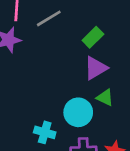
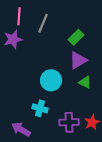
gray line: (49, 18) -> (43, 23), turned -36
cyan circle: (78, 112) -> (51, 80), moved

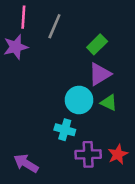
cyan circle: (51, 80) -> (79, 100), moved
cyan cross: (40, 108) -> (65, 130), moved

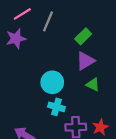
pink line: (23, 17) -> (22, 14), turned 54
cyan circle: (79, 100) -> (52, 82), moved

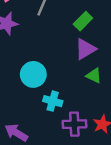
cyan circle: (52, 82) -> (33, 74), moved

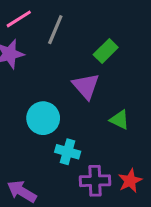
purple triangle: (85, 49) -> (86, 86), moved, turned -40

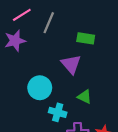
green rectangle: (106, 51) -> (86, 38), turned 54
green triangle: (119, 120) -> (85, 97), moved

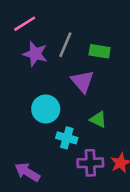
gray line: (49, 23) -> (65, 45), moved
purple star: (15, 41) -> (35, 54), moved, turned 30

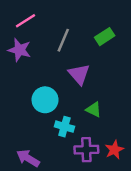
green rectangle: (100, 51) -> (105, 37), moved, turned -42
purple star: (35, 54) -> (19, 50), moved

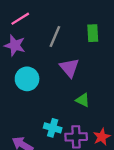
green rectangle: (105, 37) -> (93, 33), turned -60
cyan circle: (45, 100) -> (27, 79), moved
cyan cross: (64, 127) -> (53, 128), moved

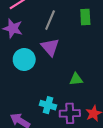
purple triangle: (69, 68) -> (50, 47), moved
green triangle: (83, 100) -> (76, 79), turned -32

